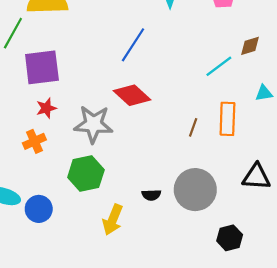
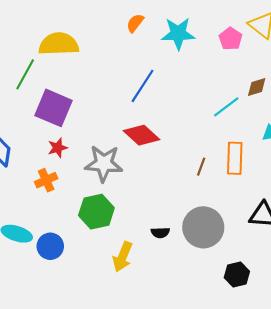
purple square: (42, 67) -> (53, 108), turned 30

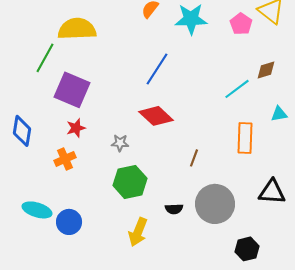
gray star: (104, 163) -> (120, 143), size x0.5
brown line: (201, 167) -> (194, 158), moved
green hexagon: (96, 212) -> (130, 182), moved

